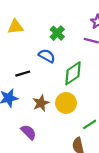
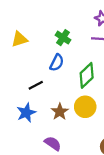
blue semicircle: (47, 56) -> (57, 63), turned 98

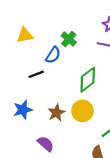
blue semicircle: (57, 63) -> (53, 55), moved
black line: (36, 85) -> (36, 74), moved

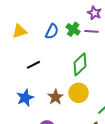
green cross: (69, 39) -> (73, 29), moved
blue semicircle: (53, 55) -> (52, 31), moved

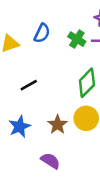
blue semicircle: (52, 31) -> (42, 33), moved

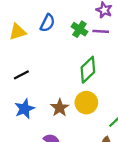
black line: (29, 85) -> (21, 75), moved

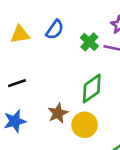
brown star: (60, 108) -> (58, 113), moved

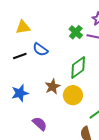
blue semicircle: (55, 30) -> (40, 50), moved, turned 91
black line: (17, 83) -> (20, 56), moved

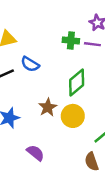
green cross: (76, 32) -> (71, 40), turned -32

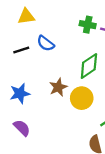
purple semicircle: (35, 153) -> (22, 128), moved

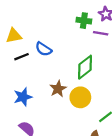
yellow triangle: (26, 16) -> (14, 36), moved
green cross: (88, 25) -> (84, 21), moved

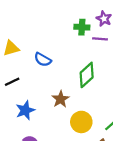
black line: (21, 57) -> (12, 82), moved
yellow circle: (80, 97) -> (81, 122), moved

